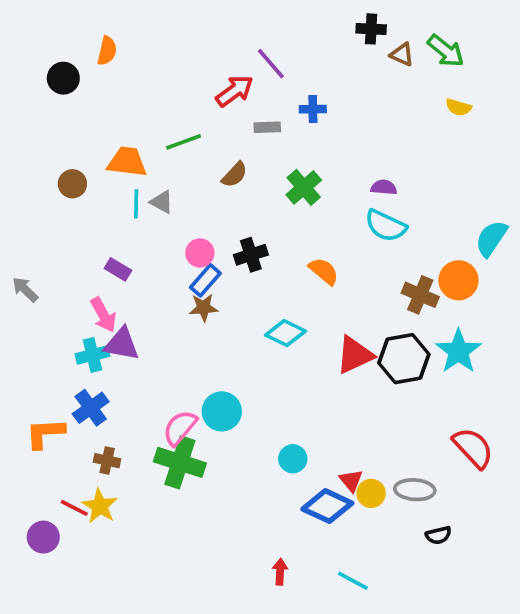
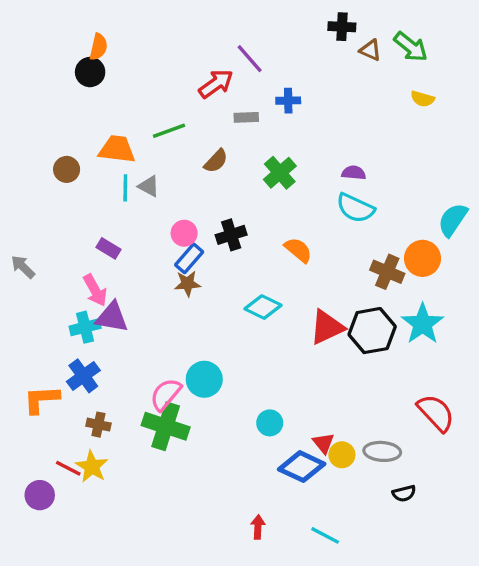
black circle: (63, 78) -> (90, 72), moved

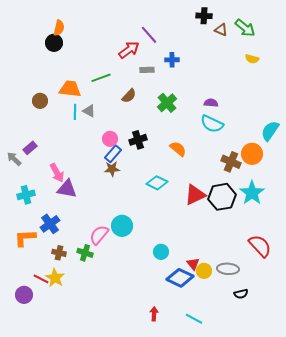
purple rectangle: (109, 248) -> (30, 148), moved, turned -72
cyan cross: (85, 327) -> (26, 195), moved
green cross: (166, 426) -> (85, 253), moved, size x0.6

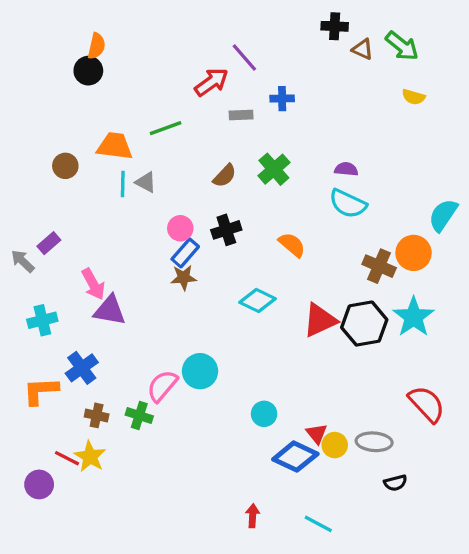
brown semicircle: (129, 96) -> (225, 176), moved

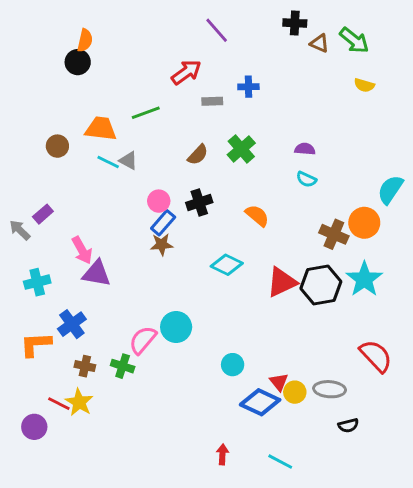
purple line: (244, 57) -> (217, 30), moved
cyan line: (123, 184) -> (108, 162), turned -65
cyan semicircle: (348, 204) -> (306, 179), size x0.6

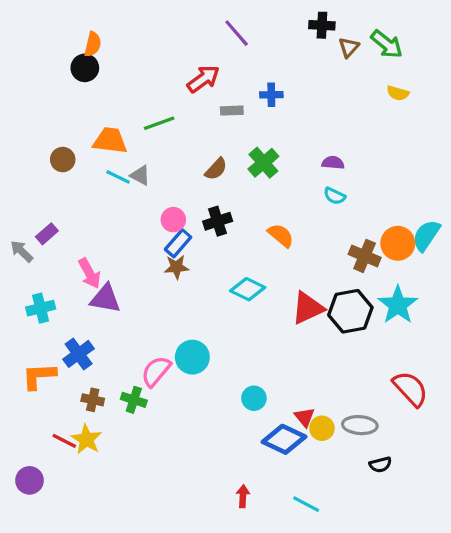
brown triangle: (319, 43) -> (349, 47), turned 48
cyan semicircle: (390, 189) -> (426, 235), moved
purple circle: (34, 427) -> (30, 480), moved

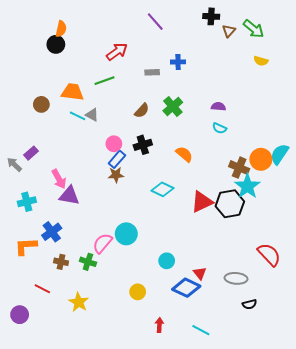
red arrow: (203, 79) -> (117, 52), moved
cyan star: (398, 305) -> (247, 186), moved
yellow circle: (322, 428) -> (138, 292), moved
yellow star: (86, 439) -> (79, 302), moved

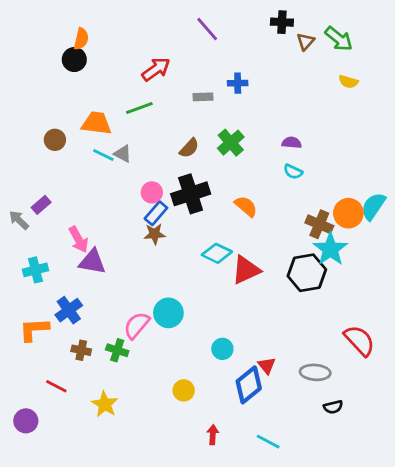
black cross: (143, 145) -> (191, 194), size x1.5
red triangle: (202, 202) -> (246, 270), moved
blue diamond: (186, 288) -> (249, 385), turned -64

